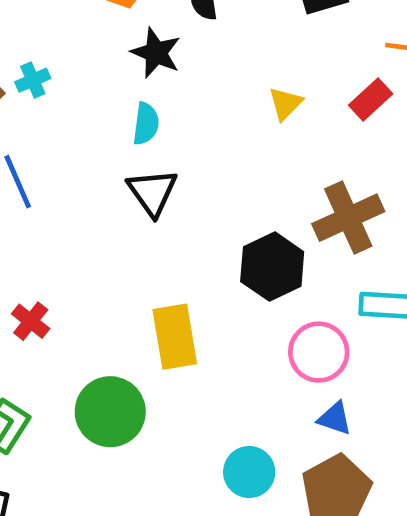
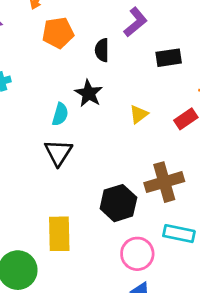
black star: (156, 53) -> (89, 93), moved

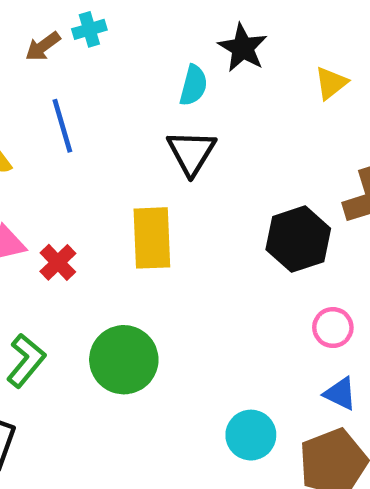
yellow rectangle: (59, 234) -> (152, 238), moved
pink circle: (137, 254) -> (333, 328), size x0.7

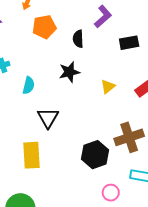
black star: (243, 48) -> (69, 72), turned 30
cyan semicircle: (193, 85) -> (29, 85), moved

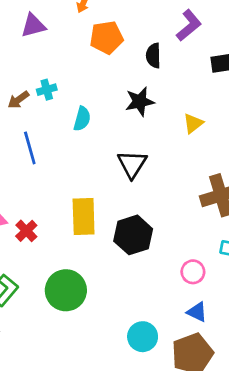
black triangle: (48, 118) -> (132, 164), moved
black hexagon: (95, 155) -> (133, 235), moved

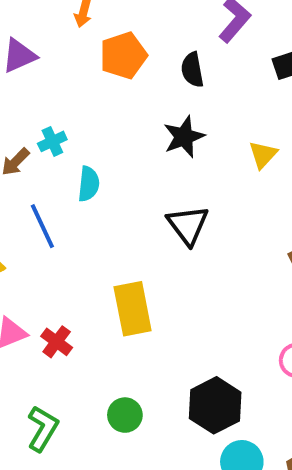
cyan semicircle: (82, 119) -> (89, 184), moved
black hexagon: (133, 235) -> (215, 405), moved
green circle: (66, 290) -> (125, 415), size x0.6

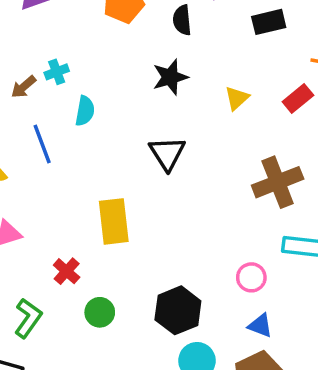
red cross: (57, 342) -> (67, 271), moved

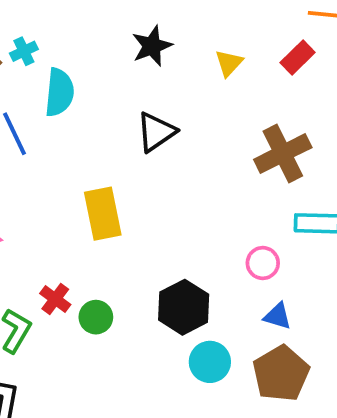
cyan semicircle: (85, 111) -> (59, 92), size x1.4
black triangle: (167, 153) -> (156, 132), turned 33
red cross: (67, 271) -> (55, 299), moved

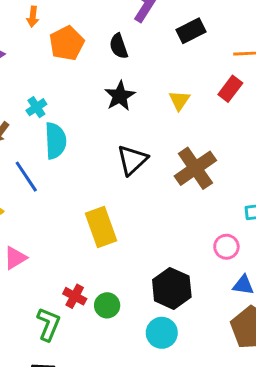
cyan cross: (24, 51) -> (36, 107), moved
brown cross: (283, 153) -> (195, 168), moved
cyan circle: (210, 362) -> (162, 333), moved

